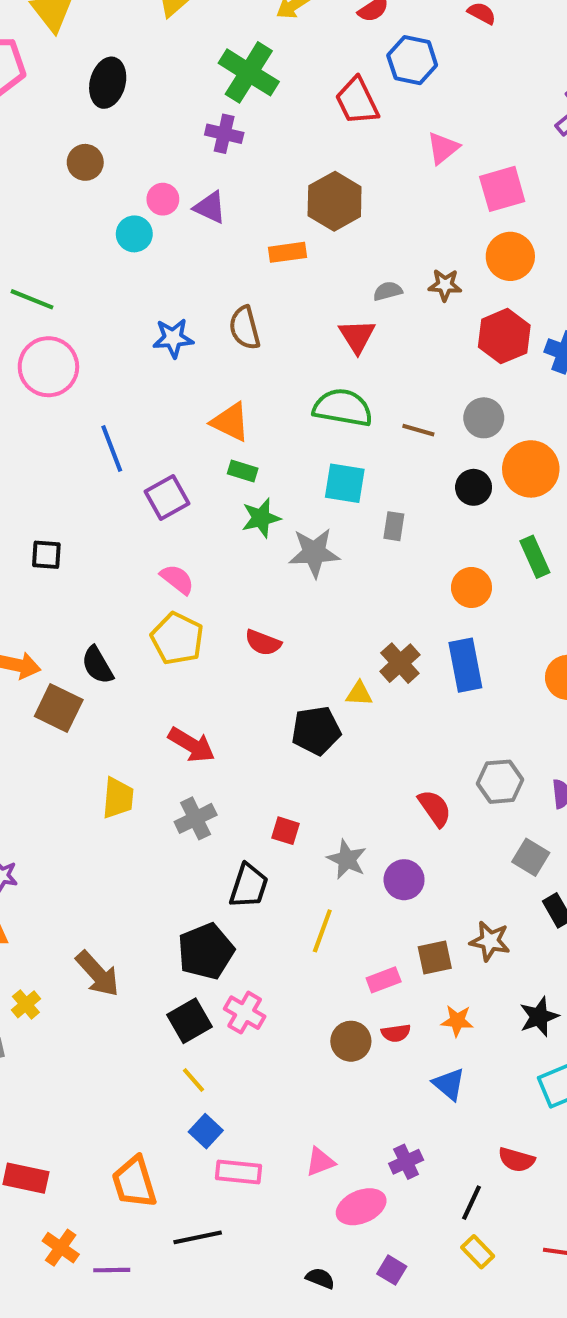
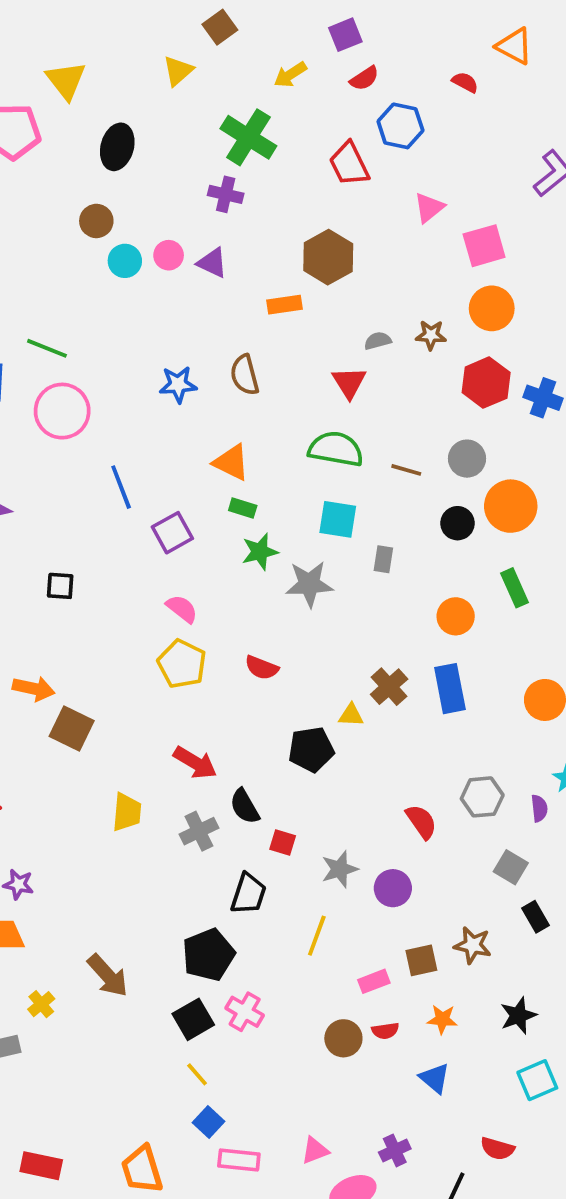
cyan circle: (134, 234) -> (125, 261), moved
black semicircle: (97, 665) -> (245, 806), moved
gray star: (347, 859) -> (340, 869), turned 30

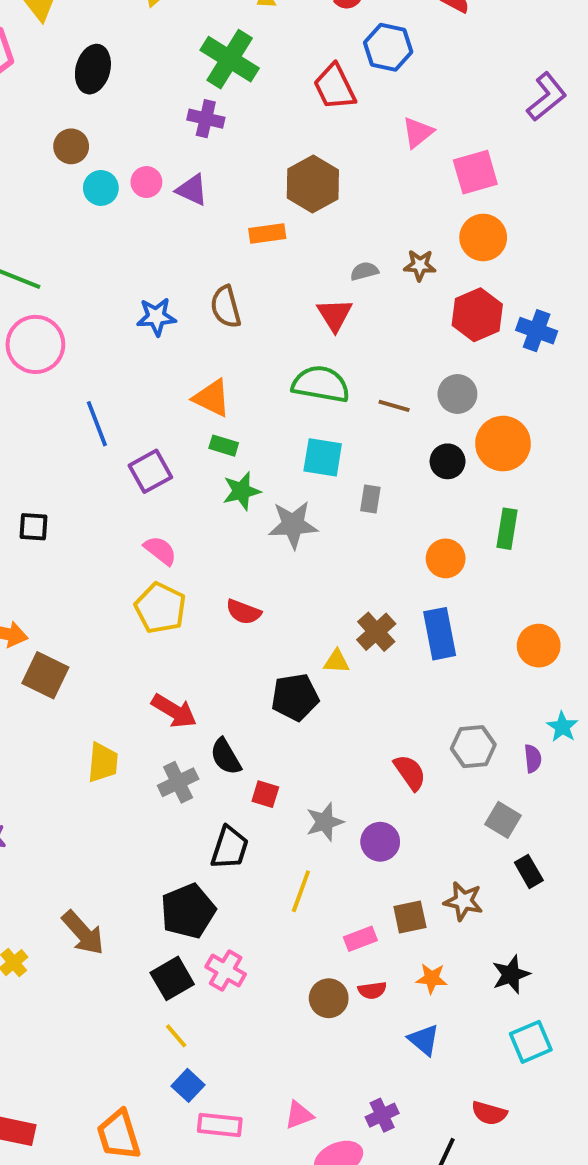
green rectangle: (515, 588) -> (507, 529), turned 33

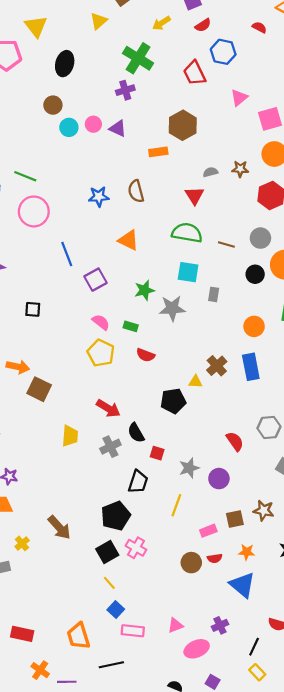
purple cross: (206, 119) -> (125, 90), turned -30
green rectangle: (224, 446) -> (131, 326), moved
blue triangle: (424, 1040) -> (242, 585), size x1.5

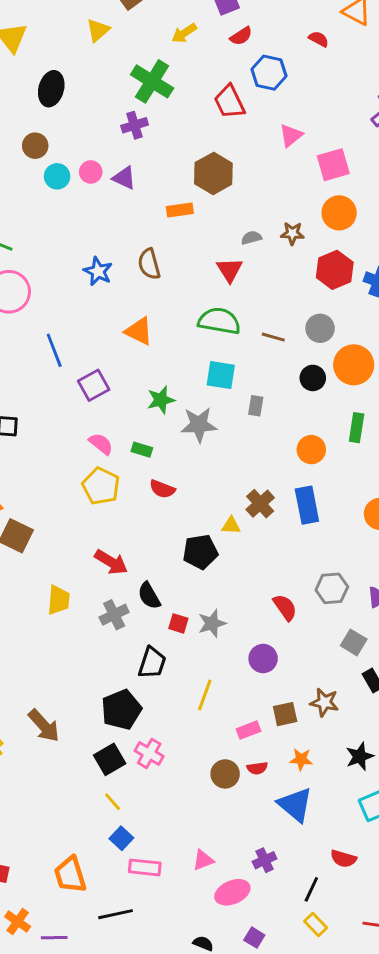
blue star: (99, 197) -> (98, 271), turned 30
gray star: (189, 468) -> (212, 623), moved

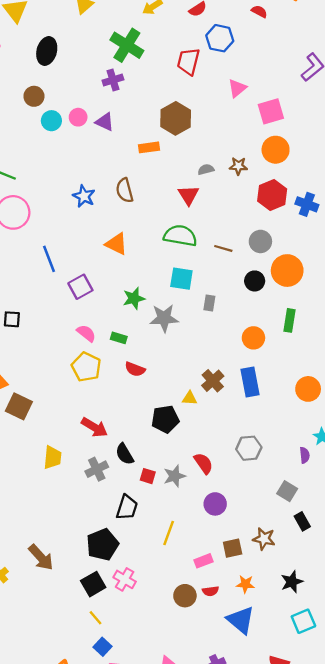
red trapezoid: (229, 102) -> (188, 61), turned 40
gray hexagon: (332, 588) -> (249, 448), moved
red semicircle: (285, 607) -> (204, 463), moved

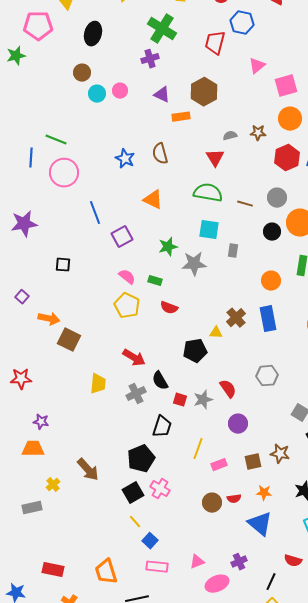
purple triangle: (105, 122) -> (162, 95), moved
pink rectangle: (204, 561) -> (219, 465), moved
blue square: (102, 647) -> (150, 541), moved

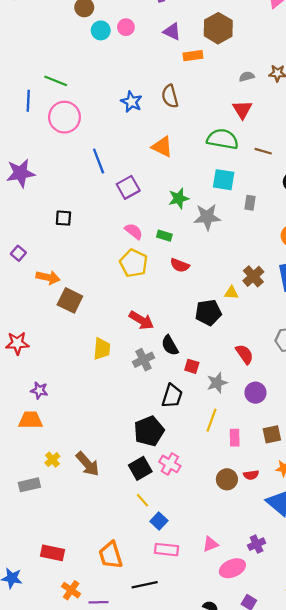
red triangle: (215, 158) -> (242, 109), moved
gray star: (203, 400) -> (217, 383), moved
pink rectangle: (219, 465) -> (235, 438), turned -70
brown arrow: (88, 470) -> (88, 464), moved

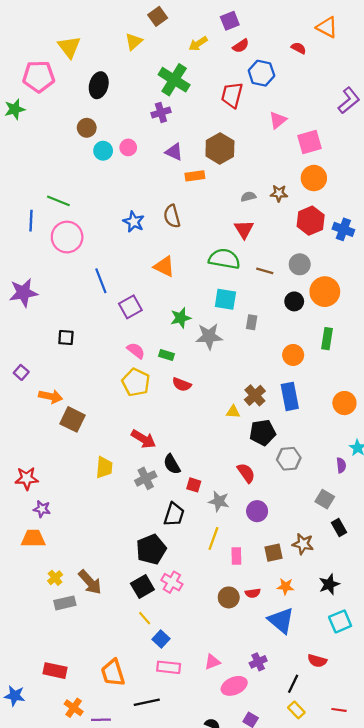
black pentagon: (208, 312) -> (263, 433), moved
red star: (17, 343) -> (27, 478), moved
gray star: (217, 383) -> (219, 501), turned 30
gray rectangle: (29, 485) -> (65, 603), moved

